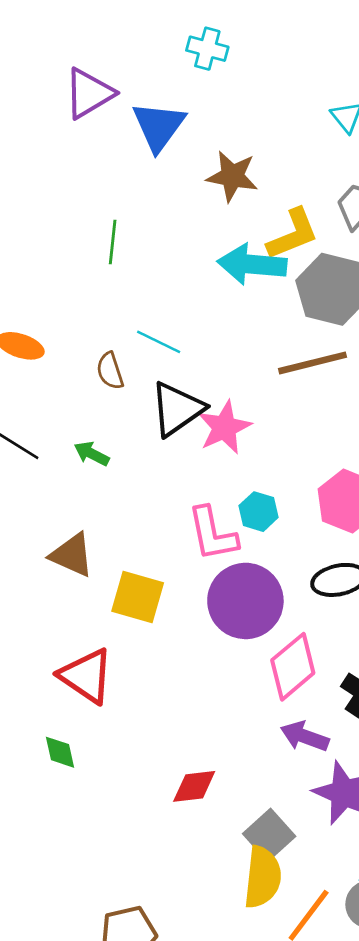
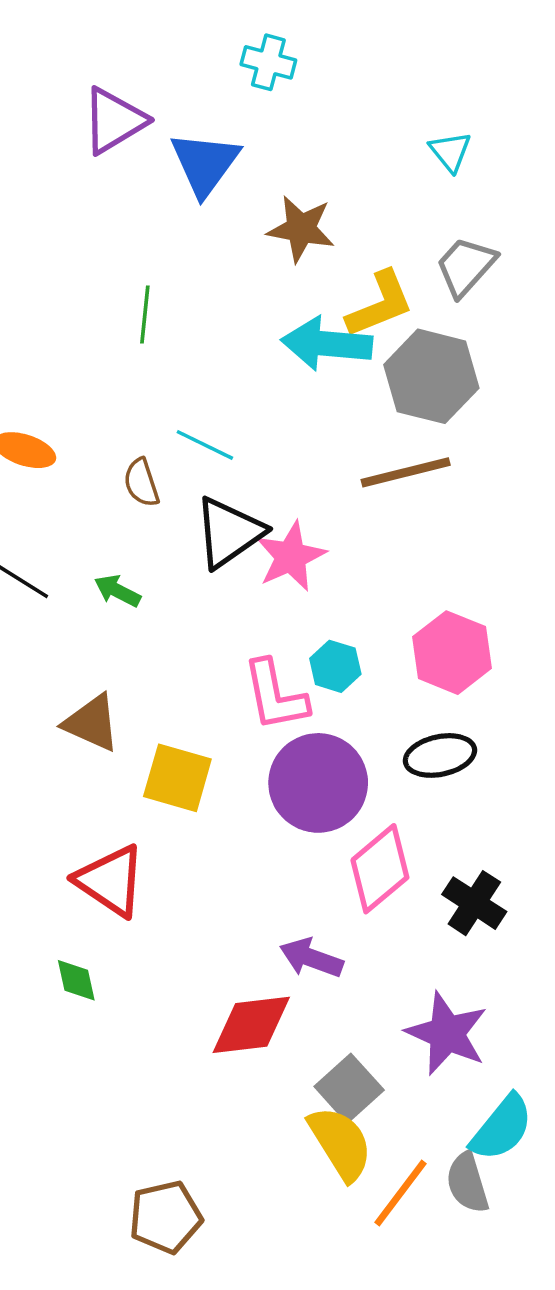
purple arrow: (305, 736) -> (311, 958), moved
red diamond: (194, 786) -> (251, 1025), size x1.4
yellow semicircle: (263, 877) -> (340, 1143), turned -38

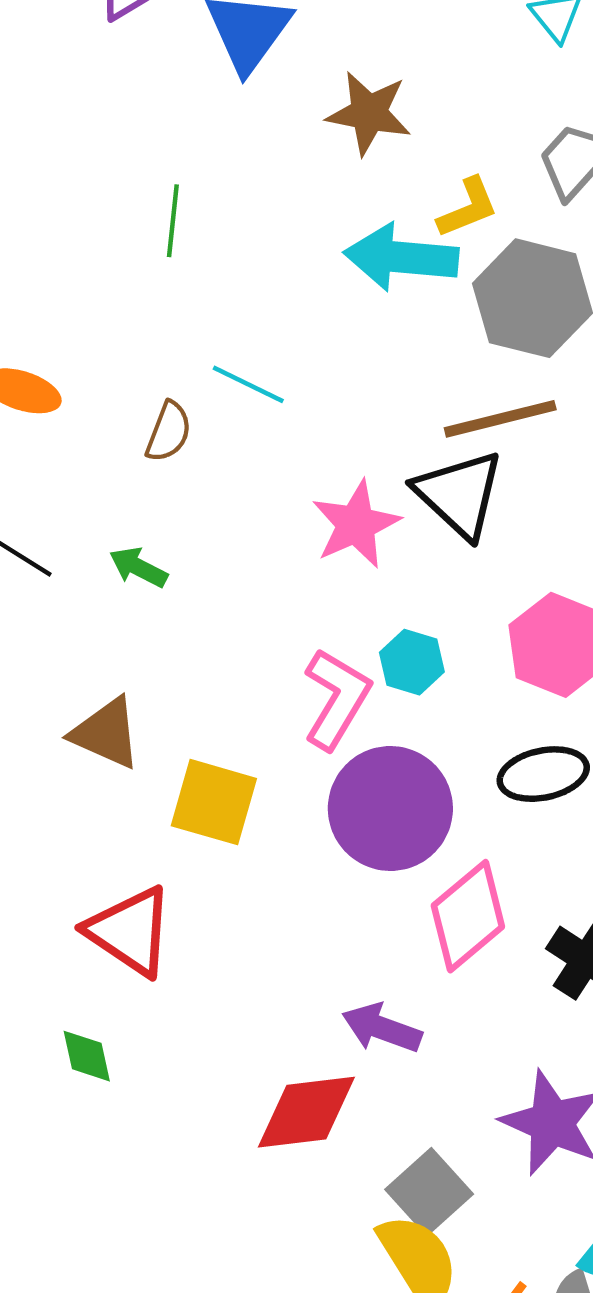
yellow L-shape: (380, 304) -> (468, 208), size x0.7
brown semicircle: (141, 483) -> (169, 432), turned -141
black triangle: (229, 532) -> (459, 494), moved, turned -42
pink L-shape: (275, 695) -> (337, 699), turned -138

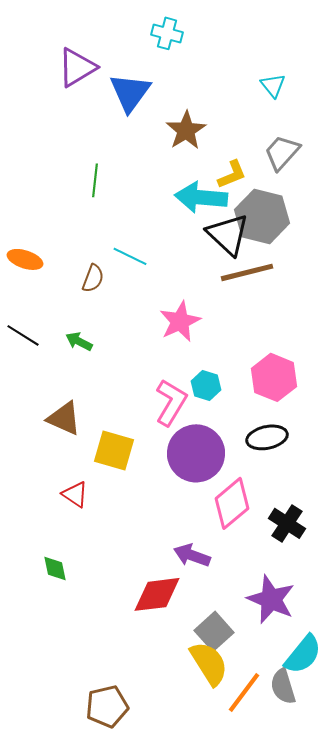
brown star: (369, 113) -> (186, 130), turned 30
black triangle: (459, 494) -> (228, 234), moved
red triangle: (130, 931) -> (75, 494), moved, size x0.6

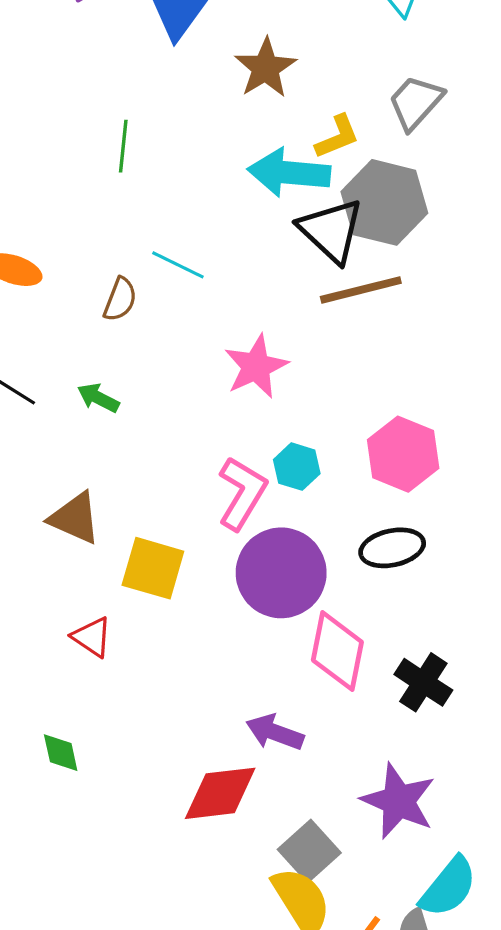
pink diamond: (232, 503) -> (337, 651), turned -39

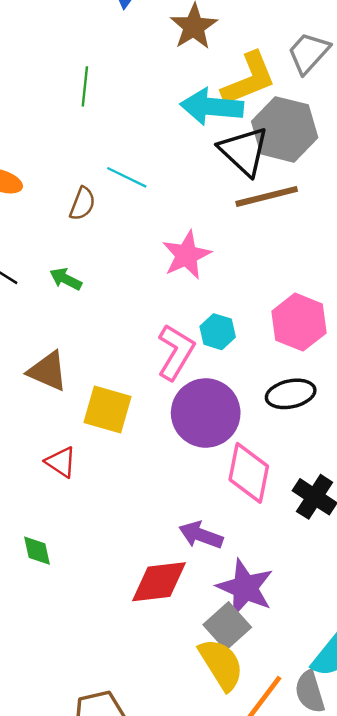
yellow L-shape: (337, 137) -> (249, 79), size x1.6
purple star: (398, 801) -> (245, 588), moved

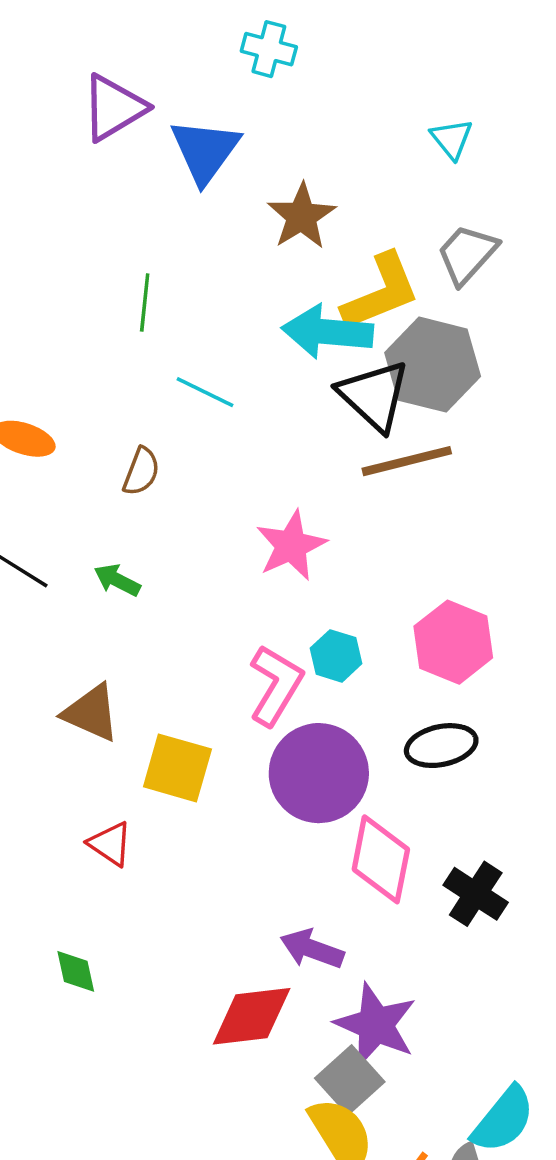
cyan line: (127, 177) -> (205, 392), moved

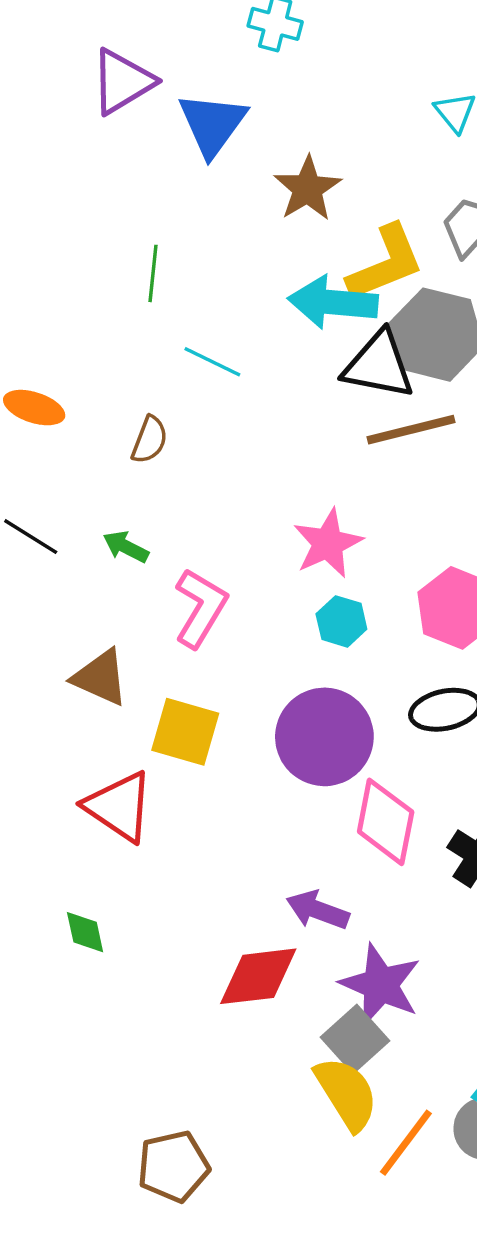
black triangle: (374, 396) -> (379, 365), turned -32
pink star: (291, 546) -> (328, 543), moved
pink L-shape: (276, 685) -> (200, 608), moved
red triangle: (110, 844) -> (119, 807), size x1.6

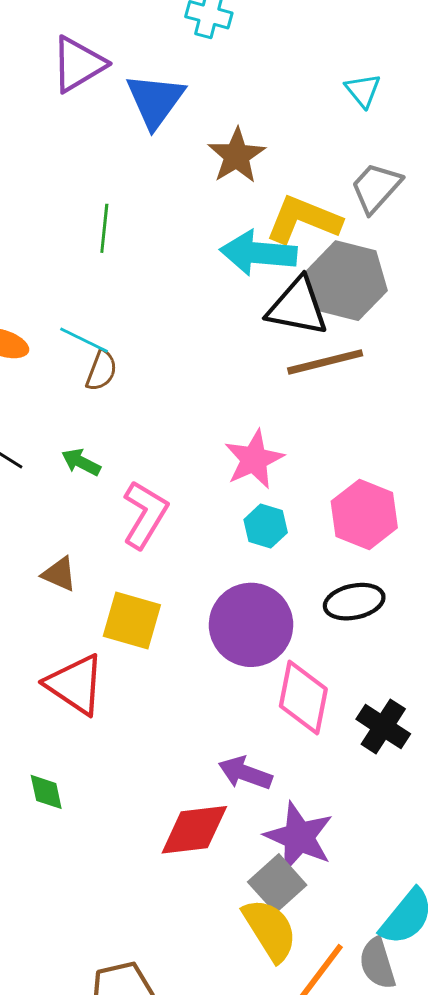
yellow L-shape: (386, 263) -> (303, 220), turned -136
cyan line: (212, 362) -> (84, 340), moved
brown triangle: (100, 677) -> (59, 574), size x0.7

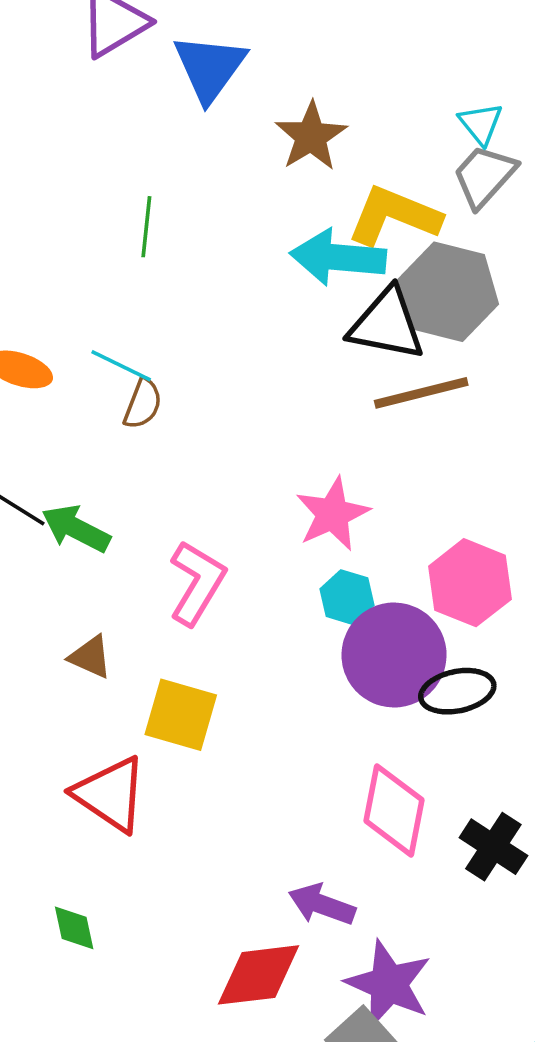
cyan triangle: (363, 90) -> (481, 124), moved
green arrow: (81, 462) -> (76, 529), moved, size x1.4
purple circle: (251, 625) -> (394, 655), moved

